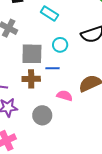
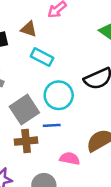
cyan circle: (60, 45) -> (59, 95), size x1.5
gray square: (32, 54) -> (24, 110), turned -30

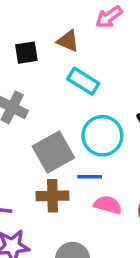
pink semicircle: (70, 159) -> (108, 205), moved

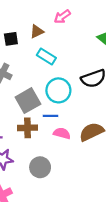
brown triangle: (68, 41) -> (37, 32), turned -48

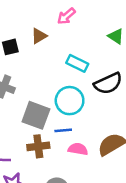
cyan rectangle: (46, 56) -> (77, 63), moved
gray square: (28, 101) -> (36, 115), turned -35

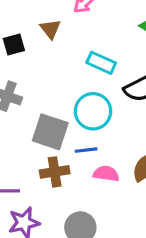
brown triangle: (39, 36) -> (50, 29), turned -35

